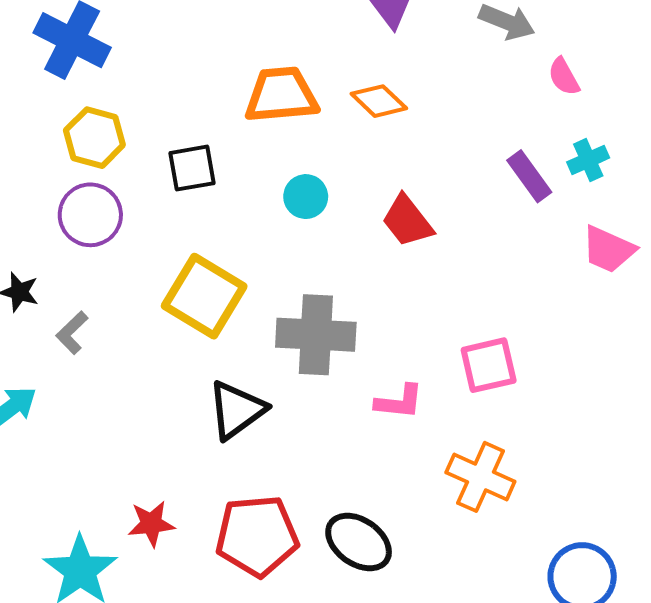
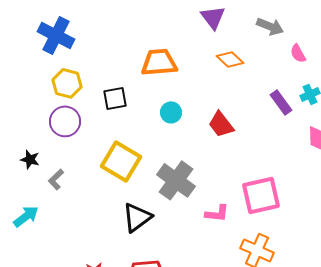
orange diamond: (379, 101) -> (230, 59), moved
gray cross: (316, 335) -> (176, 180), turned 33
pink square: (489, 365) -> (261, 195), size x1.4

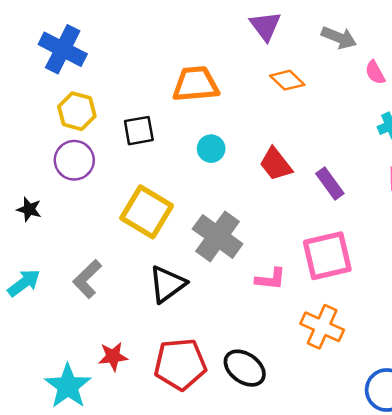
purple rectangle: (281, 102) -> (330, 183), moved
gray L-shape: (56, 179) -> (87, 279), moved, size x1.4

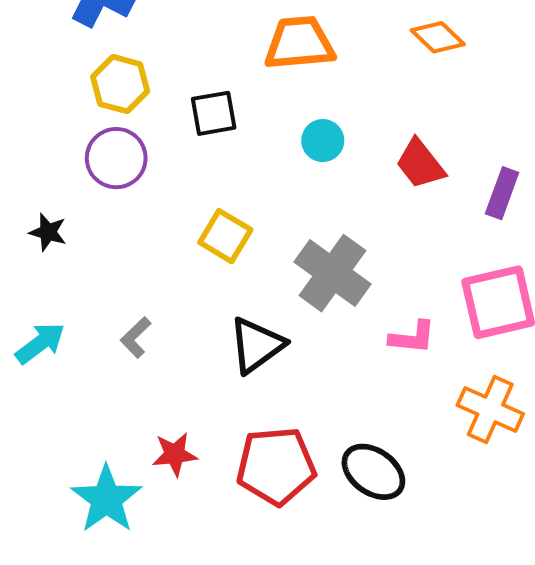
purple rectangle: (330, 183) -> (502, 193), turned 56
yellow square: (147, 212) -> (225, 236), size x0.7
gray L-shape: (87, 279) -> (136, 337), size x0.7

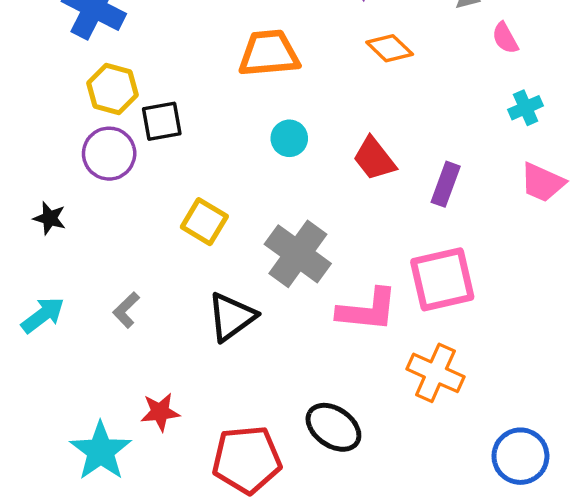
black square: (214, 113) -> (162, 121), moved
pink L-shape: (412, 337) -> (367, 310), size x1.5
red pentagon: (276, 466) -> (247, 460), moved

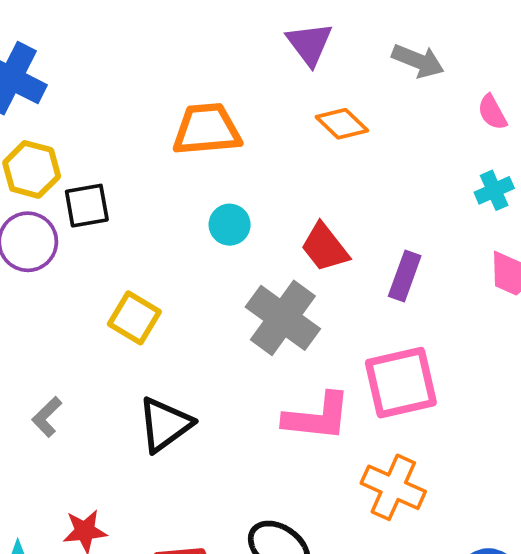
pink semicircle: (505, 38) -> (492, 112), moved
gray cross: (298, 254) -> (283, 318), moved

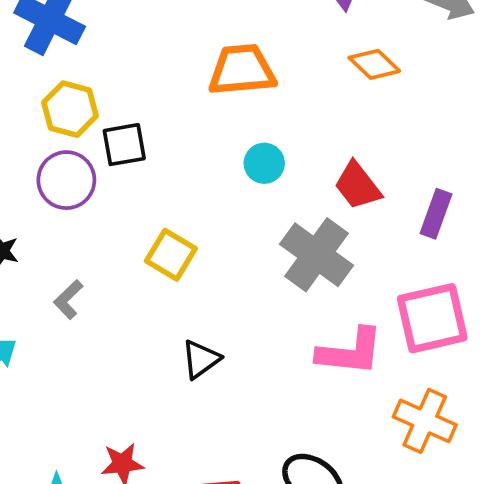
gray L-shape: (47, 417) -> (68, 300), moved
black triangle: (165, 424) -> (201, 359), size x0.7

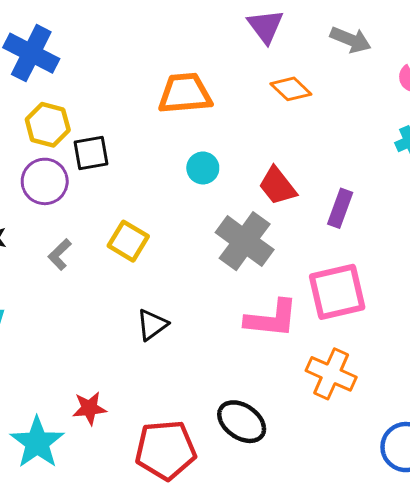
gray L-shape: (68, 300) -> (60, 255), moved

